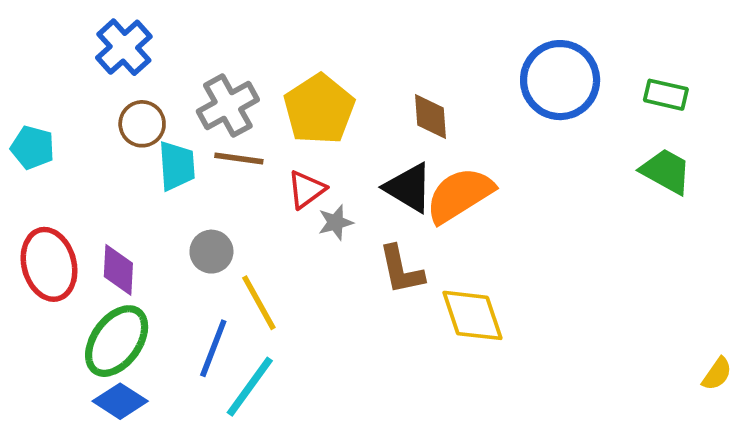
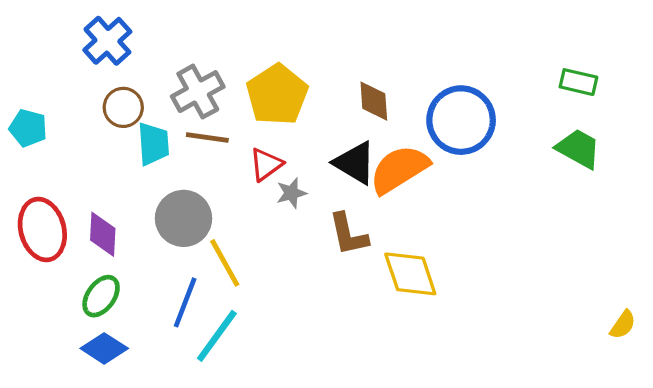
blue circle: (560, 80) -> (461, 120), moved
gray circle: (211, 252) -> (184, 218), size x1.5
green ellipse: (117, 341) -> (101, 296), size x0.7

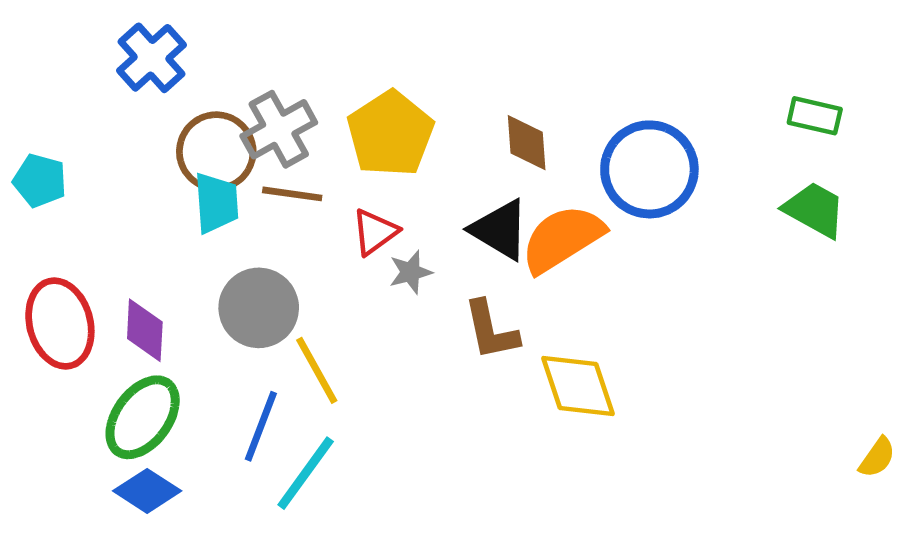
brown circle: (123, 107) -> (216, 152), moved, size x1.4
green ellipse: (101, 296) -> (143, 417), size x1.4

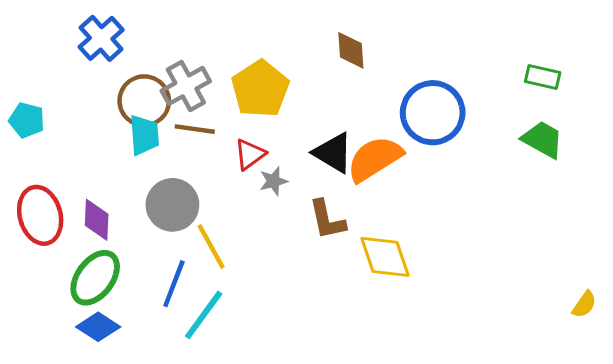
brown diamond: (527, 143) -> (351, 50), moved

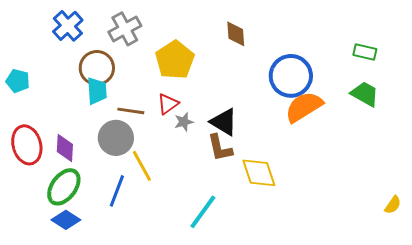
gray cross: (186, 86) -> (125, 29), moved
brown line: (195, 129) -> (131, 111), moved
black triangle: (333, 153) -> (224, 122), moved
orange semicircle: (375, 159) -> (304, 107), moved
cyan line: (204, 315) -> (203, 212), moved

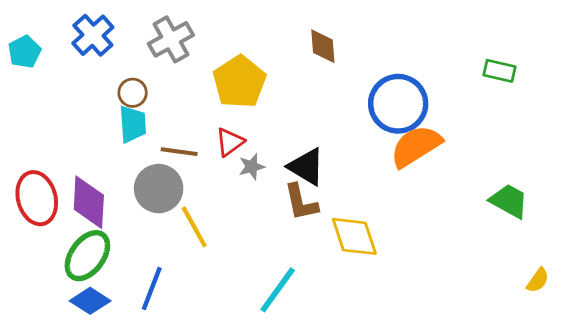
brown circle: (97, 68) -> (133, 93), size x0.6
cyan pentagon: (18, 81) -> (24, 52), moved, turned 30
green trapezoid: (365, 94) -> (509, 201), moved
purple diamond: (65, 148) -> (89, 202), size x1.4
blue line: (117, 191) -> (152, 288), moved

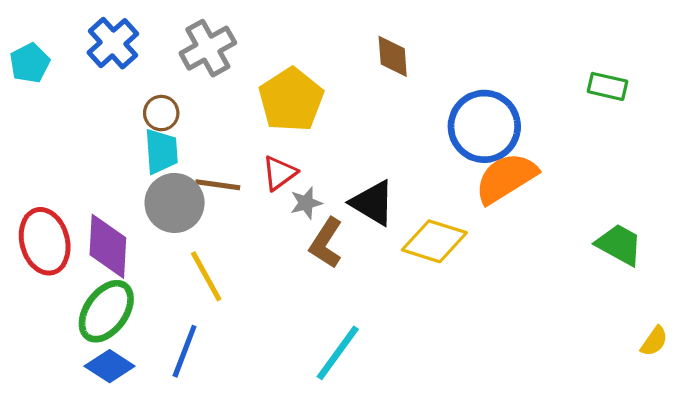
gray circle: (159, 189) -> (175, 203), moved
brown L-shape: (301, 202) -> (326, 243), moved, turned 45
yellow line: (194, 227) -> (206, 276), moved
yellow diamond: (354, 236) -> (434, 241), moved, turned -54

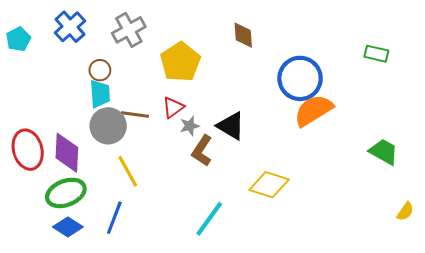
yellow diamond: (434, 241) -> (269, 185), moved
green ellipse: (106, 311) -> (66, 193), turned 33

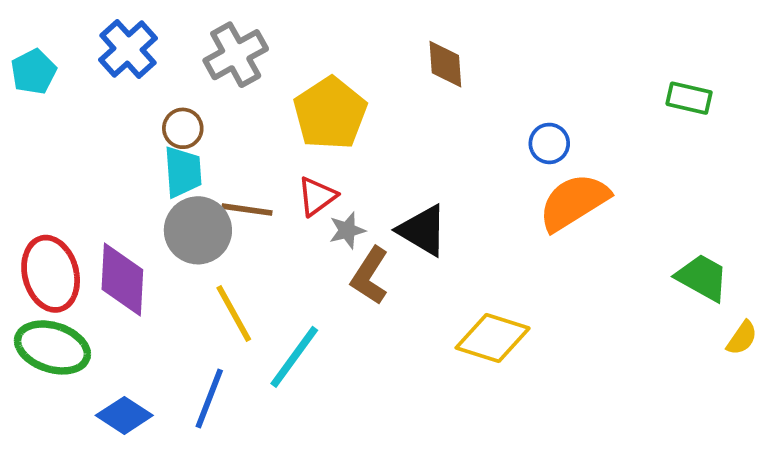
blue circle: (300, 78) -> (549, 143), size x0.5
green ellipse: (66, 193) -> (52, 347), moved, turned 39
yellow semicircle: (405, 212) -> (742, 338), moved
cyan line: (209, 219) -> (294, 357), moved

